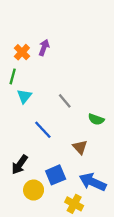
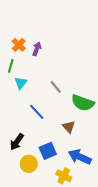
purple arrow: (44, 47) -> (37, 49), moved
green semicircle: (96, 119) -> (83, 103), size x1.6

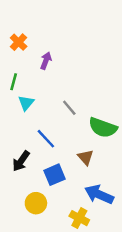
orange cross: (19, 45) -> (19, 42), moved
black arrow: (17, 142) -> (21, 161), moved
blue square: (48, 151) -> (54, 175), moved

